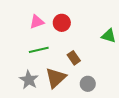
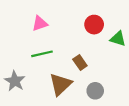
red circle: (62, 23) -> (94, 25), moved
gray star: (29, 80) -> (15, 81), moved

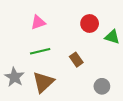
brown triangle: (60, 84) -> (43, 82), moved
gray circle: (95, 91) -> (102, 86), moved

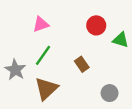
green line: (40, 51) -> (43, 55), turned -42
gray star: (14, 77) -> (15, 70), moved

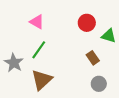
pink triangle: (41, 24) -> (37, 22), turned 49
brown rectangle: (82, 64) -> (93, 58), moved

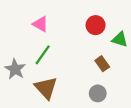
brown triangle: (42, 80) -> (46, 88), turned -30
gray circle: (99, 84) -> (98, 93), moved

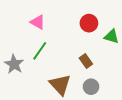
brown rectangle: (102, 64) -> (86, 61), moved
brown triangle: (46, 88) -> (60, 85), moved

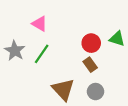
red circle: (89, 23) -> (91, 43), moved
gray star: (14, 64) -> (15, 51), moved

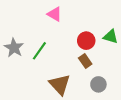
pink triangle: (40, 24) -> (55, 14), moved
gray circle: (96, 92) -> (98, 84), moved

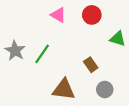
red circle: (86, 41) -> (92, 15), moved
brown triangle: (60, 84) -> (64, 89), turned -40

